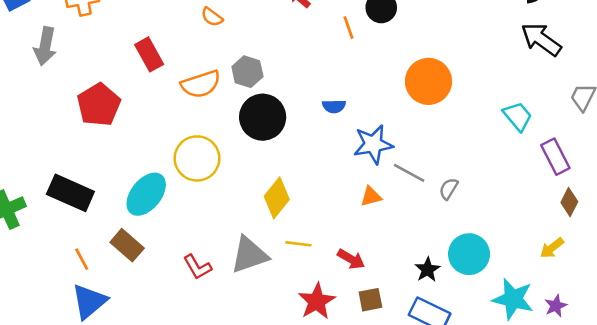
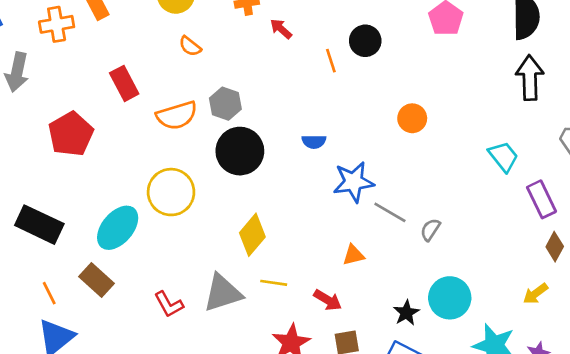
black arrow: (541, 39) -> (530, 78), turned 51
orange circle: (428, 81) -> (412, 118), size x0.6
orange triangle: (371, 196) -> (353, 255), moved

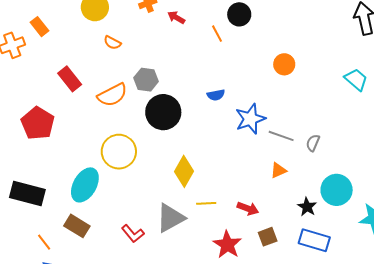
orange triangle: (353, 255) -> (278, 170), moved

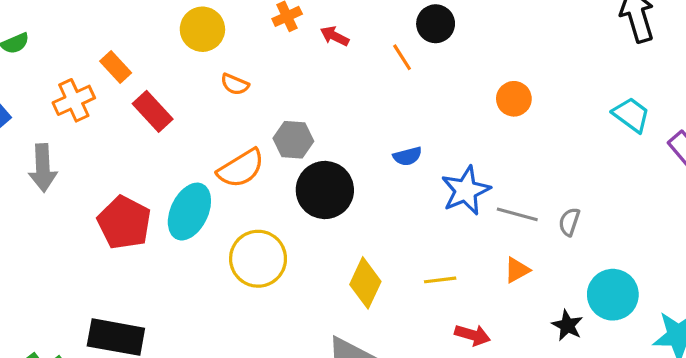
red rectangle: (70, 79) -> (153, 111), moved
cyan ellipse: (85, 185) -> (189, 212), moved
yellow line: (206, 203) -> (440, 280), moved

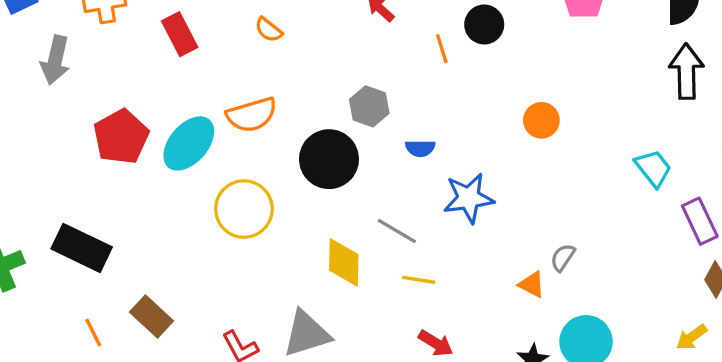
gray hexagon: (293, 140) -> (369, 106), moved
gray line: (517, 214) -> (397, 231), moved
orange triangle: (517, 270) -> (532, 284), moved, turned 40
yellow diamond: (365, 283) -> (344, 262), turned -39

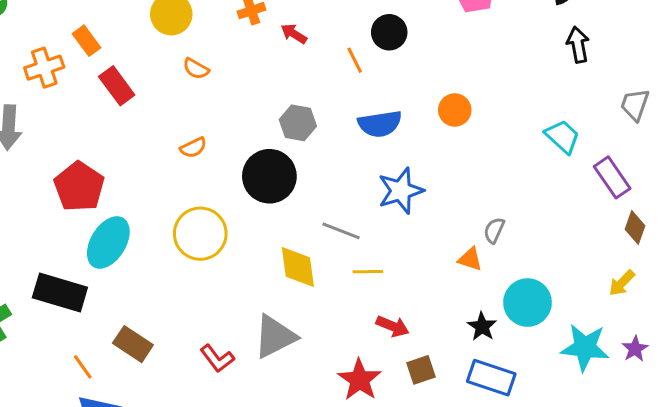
black arrow: (686, 71) -> (578, 45), size x0.7
orange semicircle: (252, 115) -> (193, 148), size x0.6
cyan ellipse: (189, 143) -> (108, 242), moved
blue semicircle: (420, 148) -> (380, 124), moved, size x1.6

